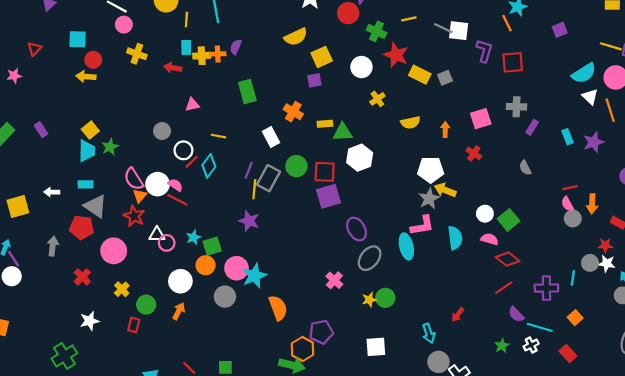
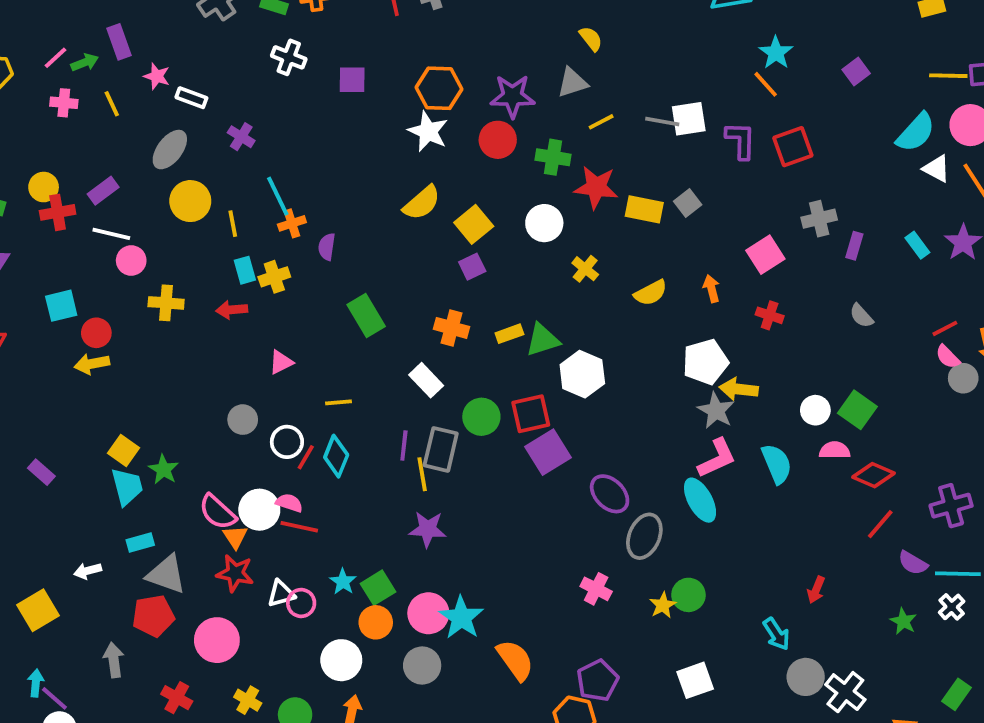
orange cross: (218, 54) -> (292, 223), moved

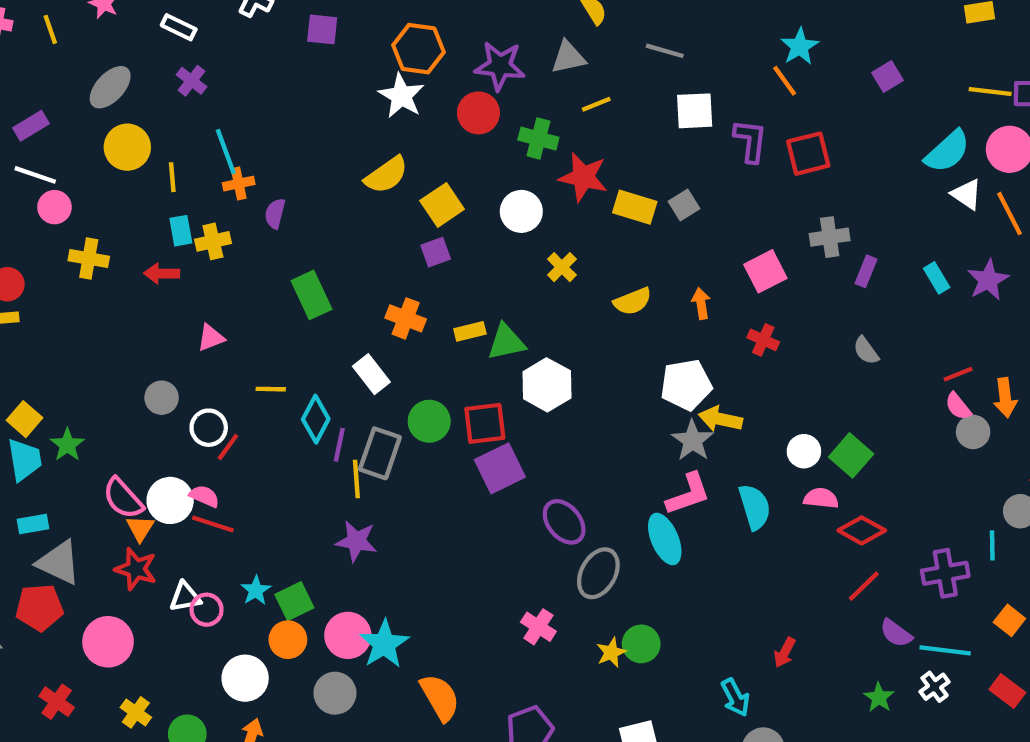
white rectangle: (191, 98) -> (179, 27), moved
gray line: (662, 121) -> (665, 51), moved
cyan diamond: (336, 456) -> (316, 419), moved

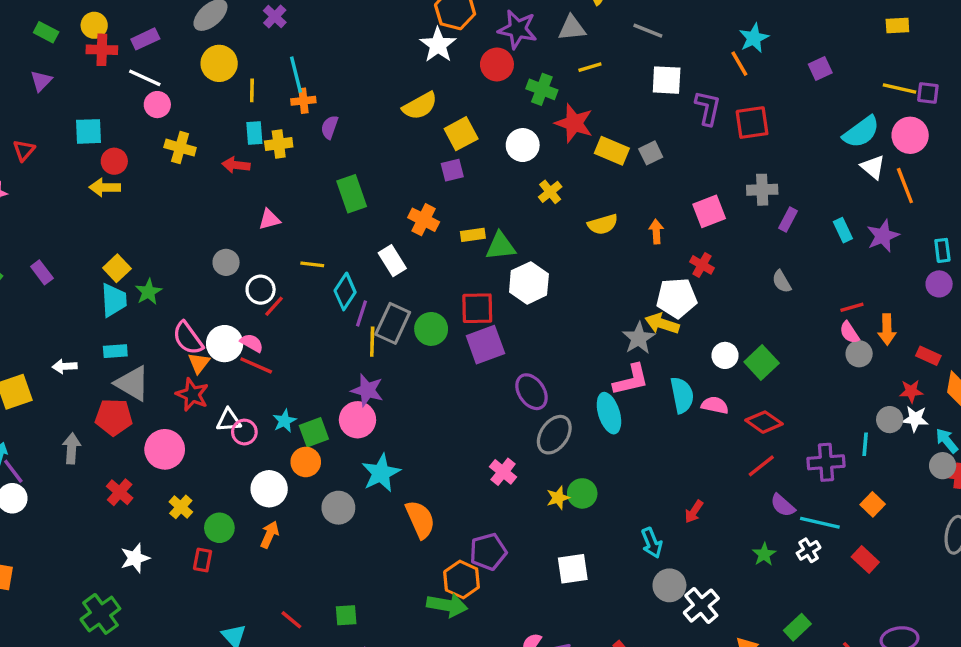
white pentagon: (686, 385) -> (677, 298), moved
green circle: (429, 421) -> (431, 329), moved
pink semicircle: (821, 498) -> (715, 405), moved
pink circle: (348, 635) -> (357, 420), moved

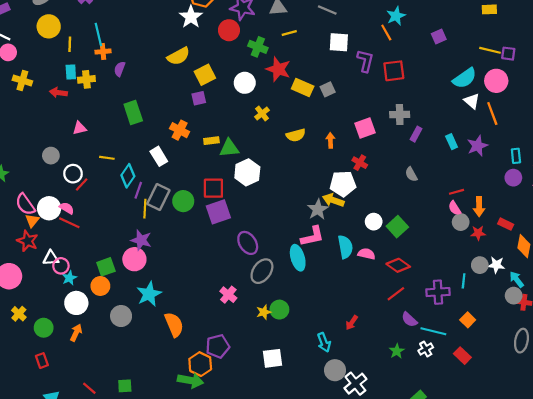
red star: (911, 391) -> (478, 233), moved
cyan star: (284, 421) -> (69, 278), moved
red rectangle: (203, 560) -> (42, 361), moved, turned -32

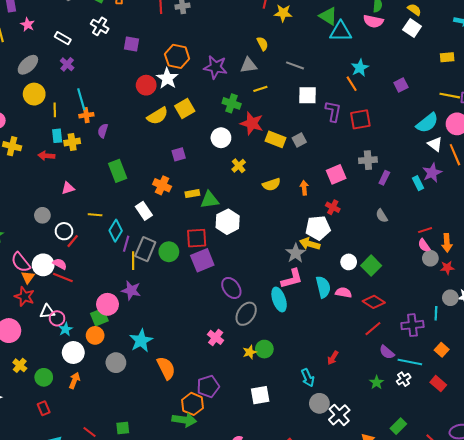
red circle: (229, 30) -> (146, 85), moved
yellow square: (205, 75) -> (185, 108), moved
purple star: (477, 146) -> (432, 173), moved
pink circle: (134, 259) -> (107, 304), moved

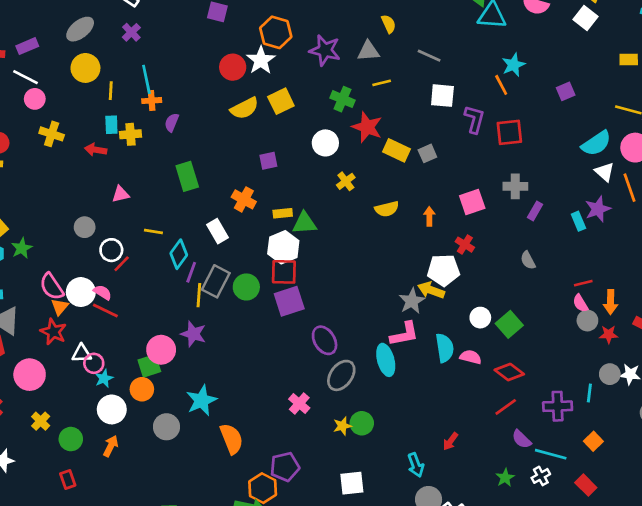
white hexagon: (228, 222) -> (283, 247), moved

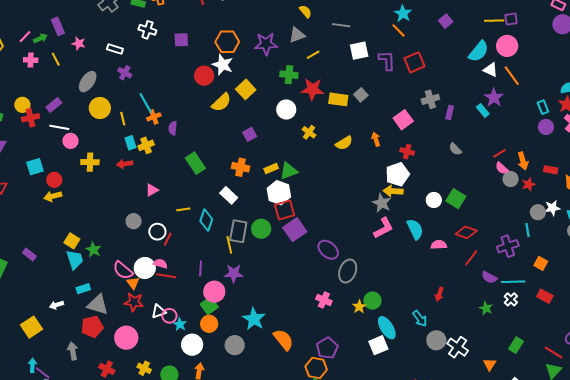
purple line: (191, 272) -> (201, 268), moved
pink semicircle: (471, 357) -> (439, 245), moved
cyan ellipse: (386, 360) -> (387, 328), moved

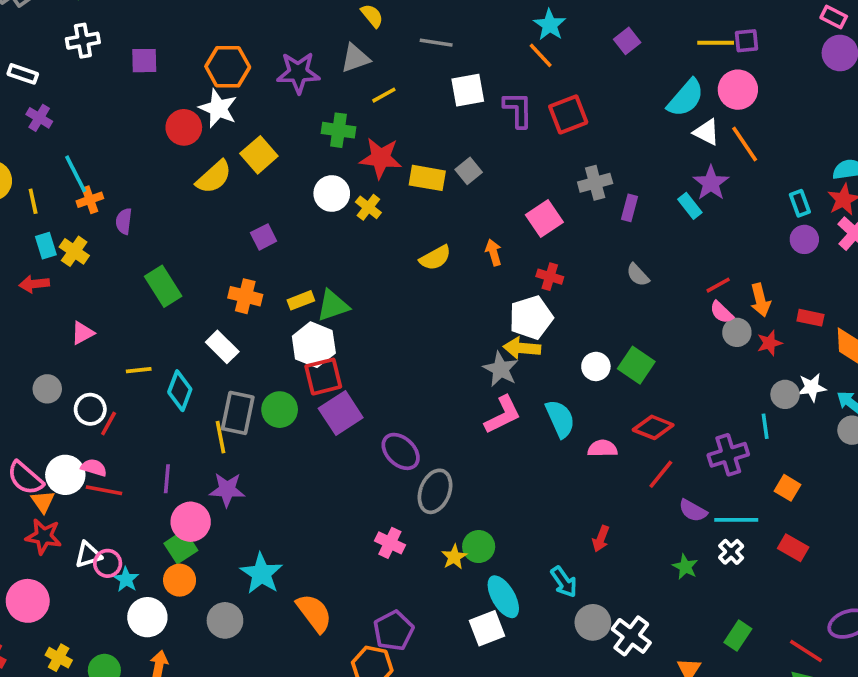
white cross: (147, 30) -> (83, 41), turned -30
yellow cross: (309, 132) -> (368, 207), moved
yellow cross: (146, 145) -> (74, 251), turned -35

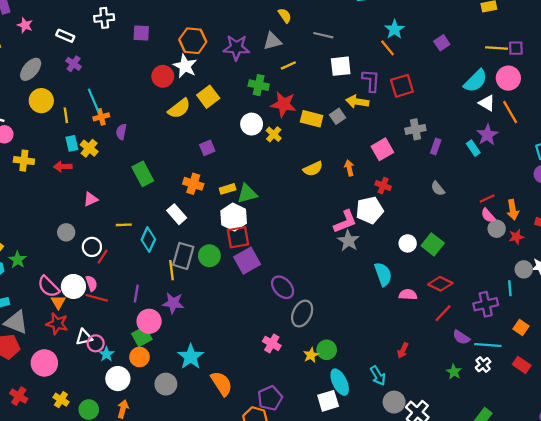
yellow arrow: (522, 348) -> (357, 102), moved
pink L-shape: (503, 415) -> (345, 222), moved
pink semicircle: (94, 468) -> (91, 283), turned 49

